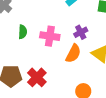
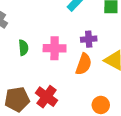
purple cross: (81, 32) -> (89, 39), turned 32

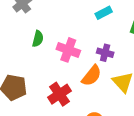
red cross: (46, 97) -> (59, 94), moved

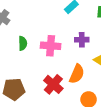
orange semicircle: (92, 76) -> (77, 74), moved

